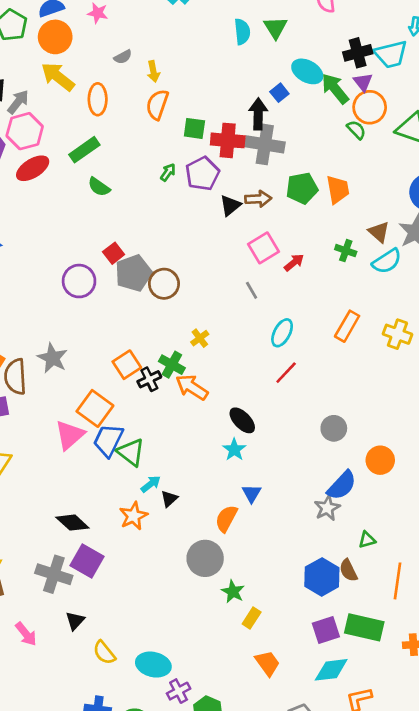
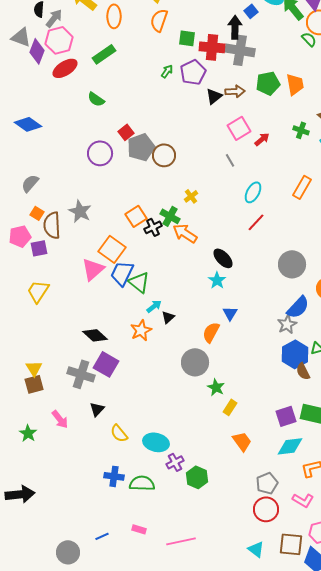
green semicircle: (99, 187) -> (96, 99), moved
gray circle: (334, 428) -> (292, 264), size x1.4
blue hexagon: (322, 577) -> (295, 354), moved

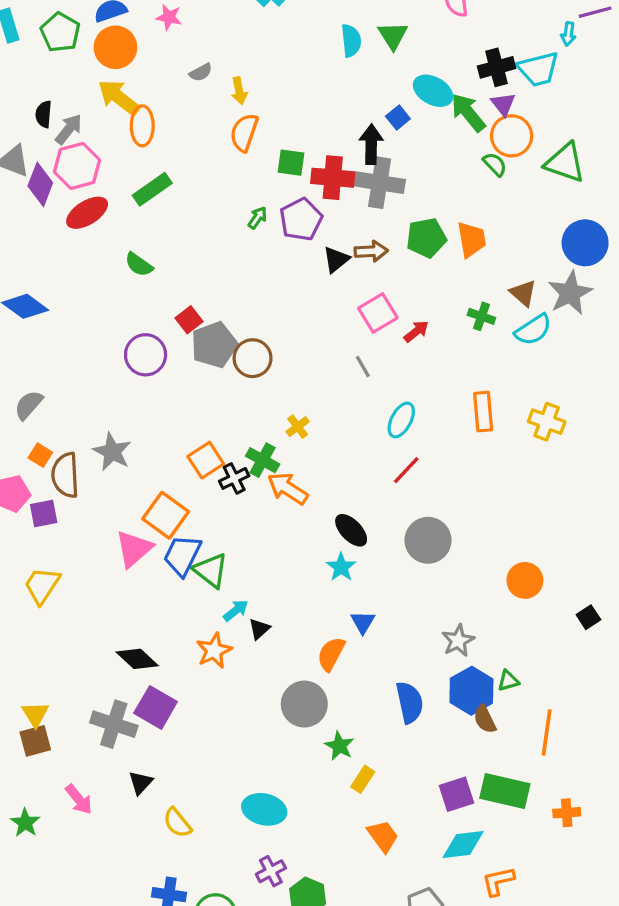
orange ellipse: (114, 16) -> (142, 126), moved
orange rectangle: (302, 187) -> (483, 412), turned -35
gray circle: (292, 264) -> (428, 540), moved
blue semicircle: (298, 307) -> (410, 702), moved, turned -55
cyan ellipse: (156, 442) -> (264, 809), moved

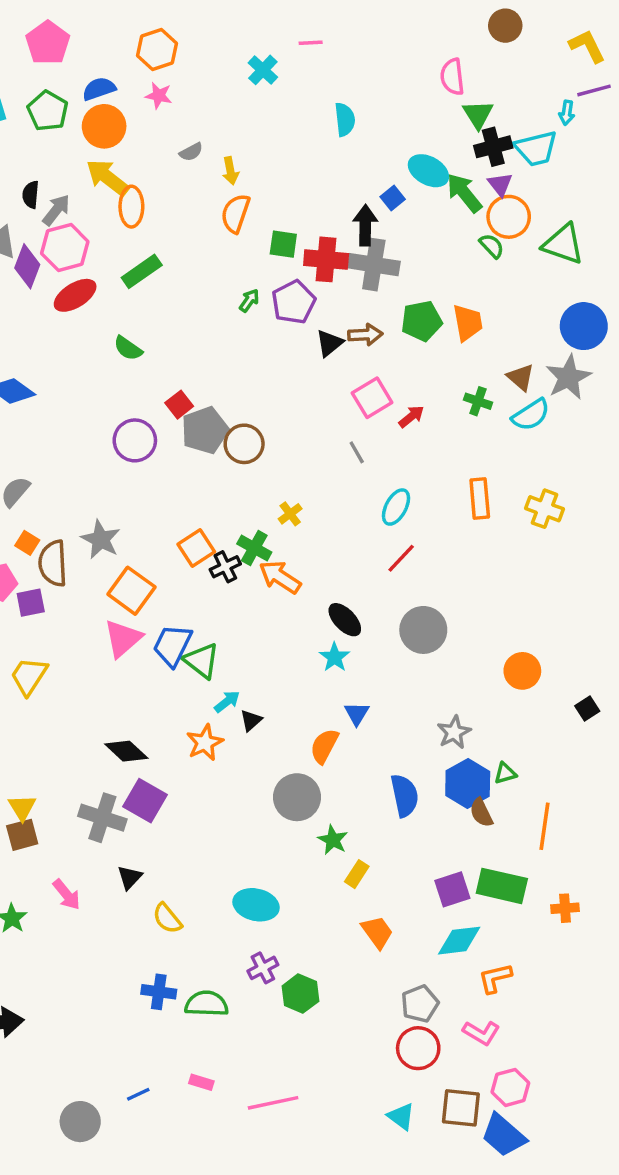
green triangle: (393, 36) -> (478, 114), moved
orange square: (166, 515) -> (131, 591), moved

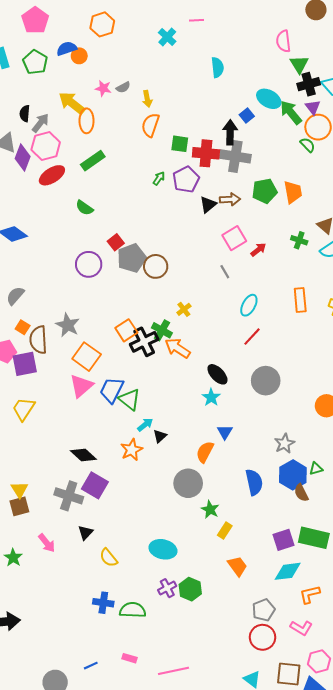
pink star: (159, 96) -> (103, 88), moved
orange circle: (104, 126) -> (79, 56), moved, size x0.6
black cross: (225, 567) -> (144, 342), size x1.5
purple square: (31, 603) -> (25, 364), size x1.4
green hexagon: (300, 994) -> (190, 589), moved

